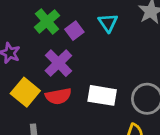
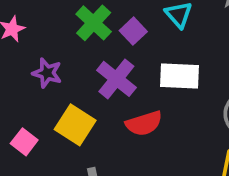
white rectangle: (102, 95) -> (180, 76), moved
red semicircle: (58, 96) -> (144, 123), moved

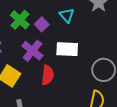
red semicircle: (144, 123) -> (48, 75), turned -66

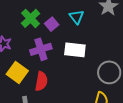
purple cross: (32, 51) -> (41, 49), turned 30
red semicircle: (48, 75) -> (41, 81), moved

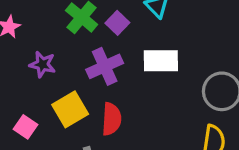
yellow square: (17, 73) -> (70, 109), turned 30

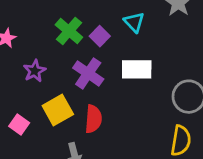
purple star: (42, 64) -> (35, 71), turned 30
purple cross: (105, 66) -> (88, 73), turned -32

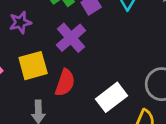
white rectangle: (137, 69) -> (112, 97), moved, turned -52

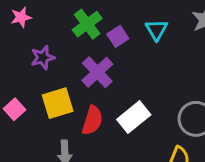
white rectangle: (112, 97) -> (134, 117), moved

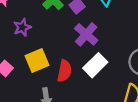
purple cross: (97, 72) -> (86, 34), moved

